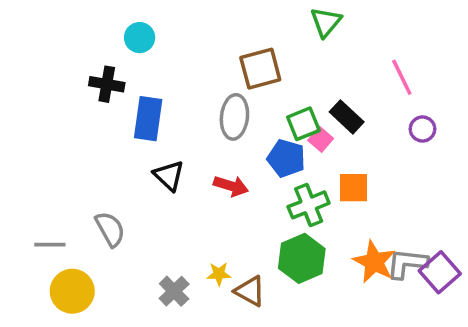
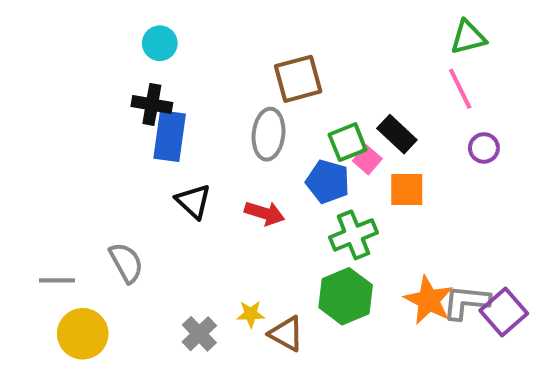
green triangle: (326, 22) -> (468, 37), moved, turned 36
black cross: (107, 84) -> (152, 104), moved
orange square: (353, 188) -> (407, 189), moved

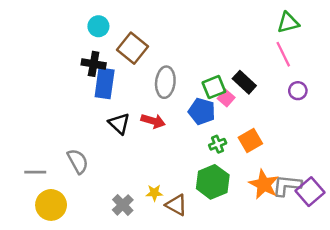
brown square: (298, 79) -> (132, 48), moved, turned -36
orange square: (407, 189) -> (250, 141), moved, turned -30
red arrow: (265, 213) -> (153, 121), moved
green cross: (353, 235) -> (218, 144), size x0.6

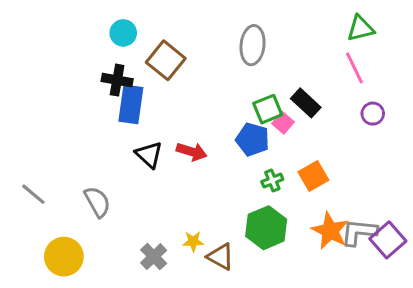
gray ellipse: (165, 82) -> (253, 45), moved
gray line: (35, 172) -> (33, 194), moved, turned 40

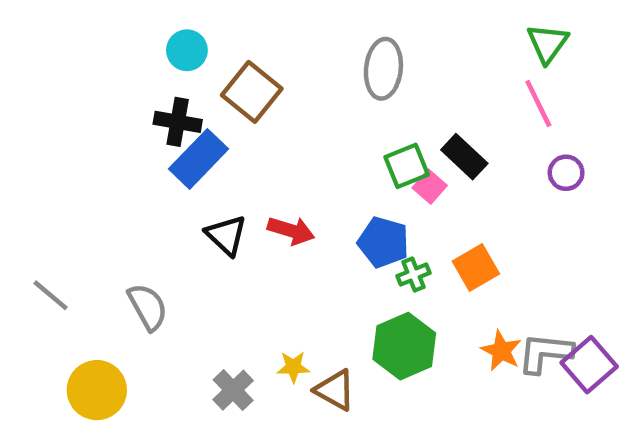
green triangle: (361, 28) -> (548, 43), turned -40
blue rectangle: (131, 104) -> (199, 159), turned 36
blue pentagon: (253, 139) -> (383, 242), moved
orange star: (330, 231) -> (501, 351), size x0.7

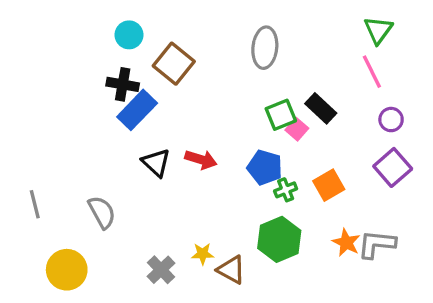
gray line: (51, 295) -> (35, 204), turned 36
purple square: (589, 365) -> (393, 167), moved

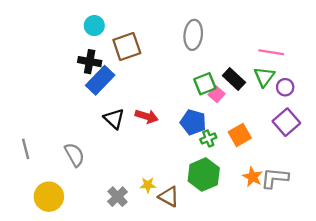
green triangle: (378, 30) -> (264, 77), moved
brown square: (174, 64) -> (127, 46), turned 32
pink line: (372, 72) -> (271, 52), turned -55

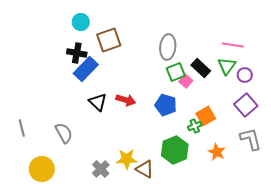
gray ellipse: (193, 35) -> (168, 47), moved
green cross: (208, 138) -> (195, 126), moved
gray L-shape: (275, 178) -> (251, 139), moved, turned 70
yellow star: (148, 185) -> (127, 159), size x1.5

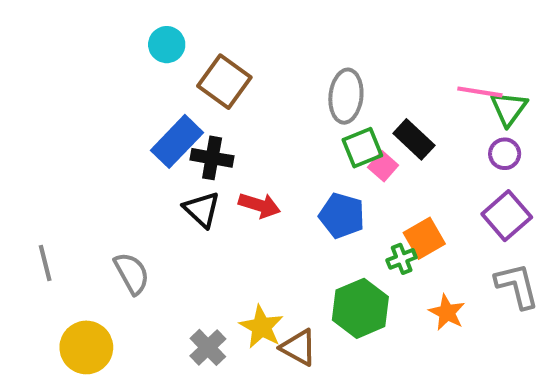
brown square: (109, 40) -> (224, 82), turned -35
black cross: (77, 53) -> (212, 158), moved
green triangle: (227, 66) -> (509, 108), moved
yellow star: (127, 159) -> (261, 327), turned 30

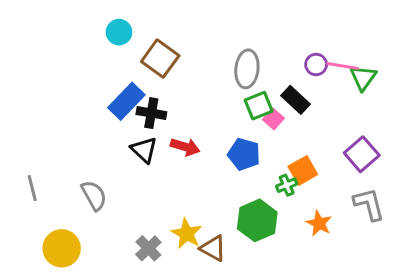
purple circle: (505, 154) -> (316, 64), moved

